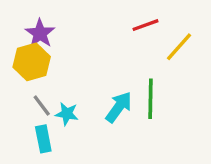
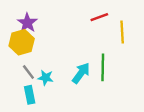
yellow line: (179, 47) -> (122, 32), turned -45

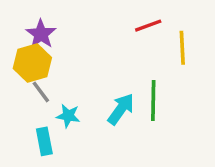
gray line: (28, 72) -> (41, 92), moved

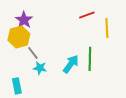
gray line: (41, 92) -> (33, 53), moved
cyan rectangle: (44, 141) -> (17, 86), moved

